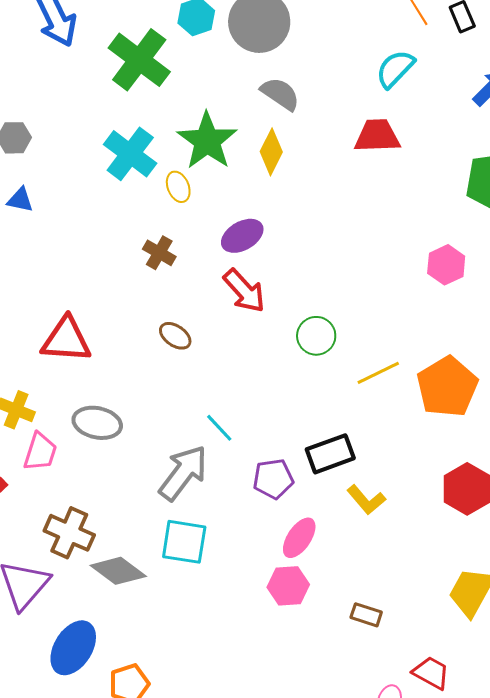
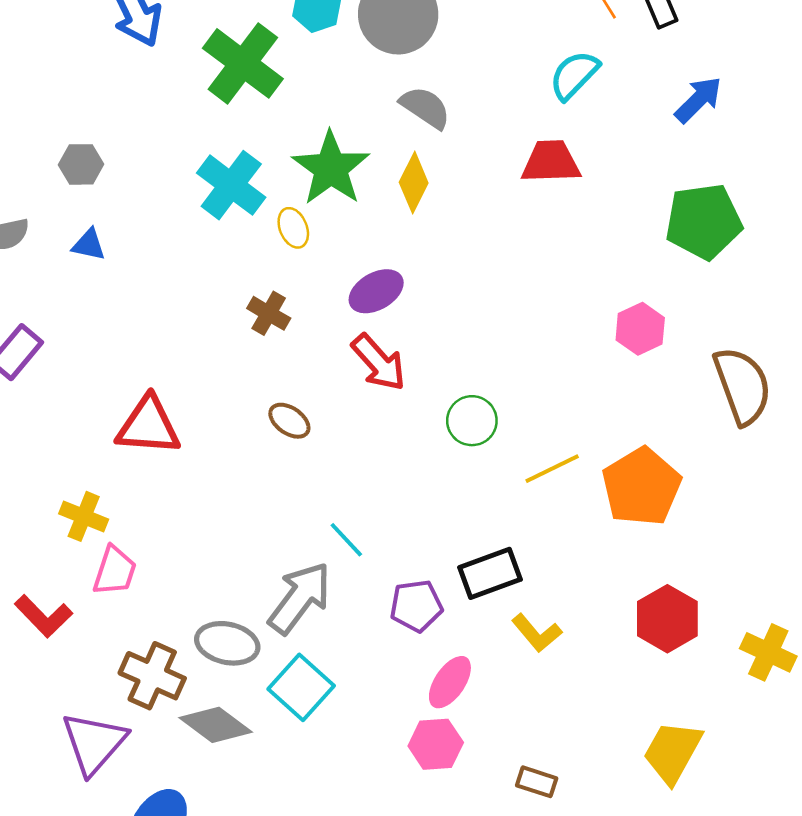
gray ellipse: (97, 423) -> (227, 643), moved
cyan square: (184, 542) -> (301, 687), turned 33

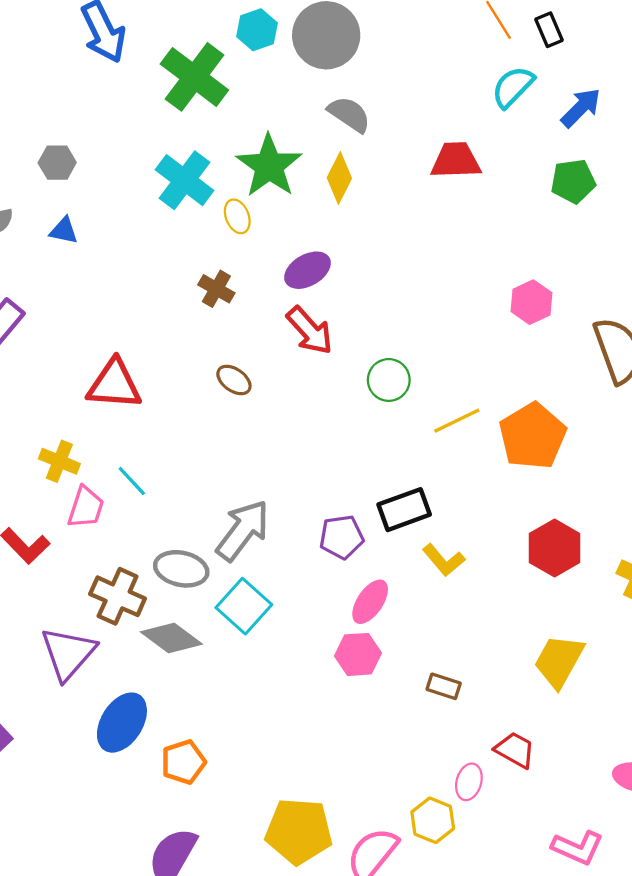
cyan semicircle: (574, 75) -> (513, 87), moved
green pentagon: (704, 221) -> (573, 181), moved, size x0.7
cyan line: (346, 540) -> (132, 481), moved

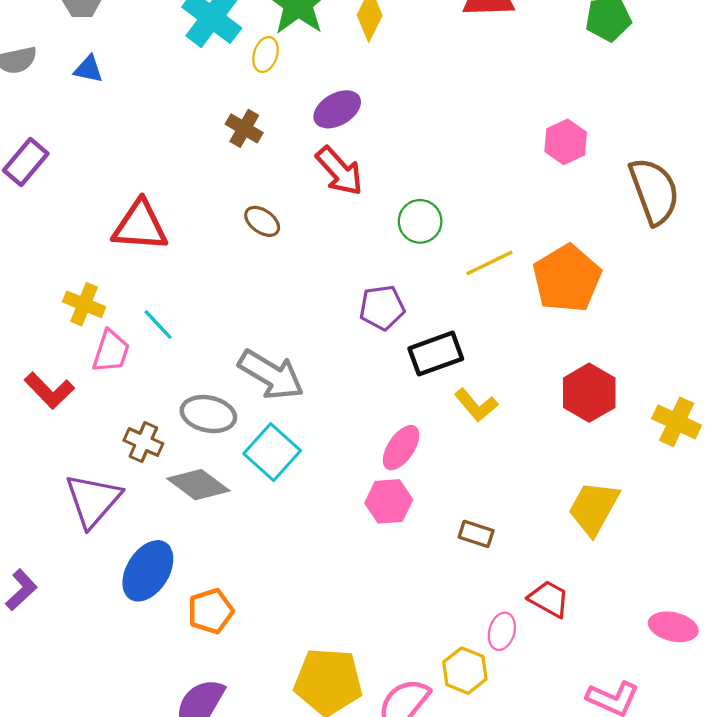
yellow ellipse: (237, 216) -> (265, 54), turned 40
gray arrow: (243, 530) -> (271, 375), turned 84
purple pentagon: (342, 537) -> (382, 308), moved
brown cross: (118, 596) -> (143, 442), size x0.7

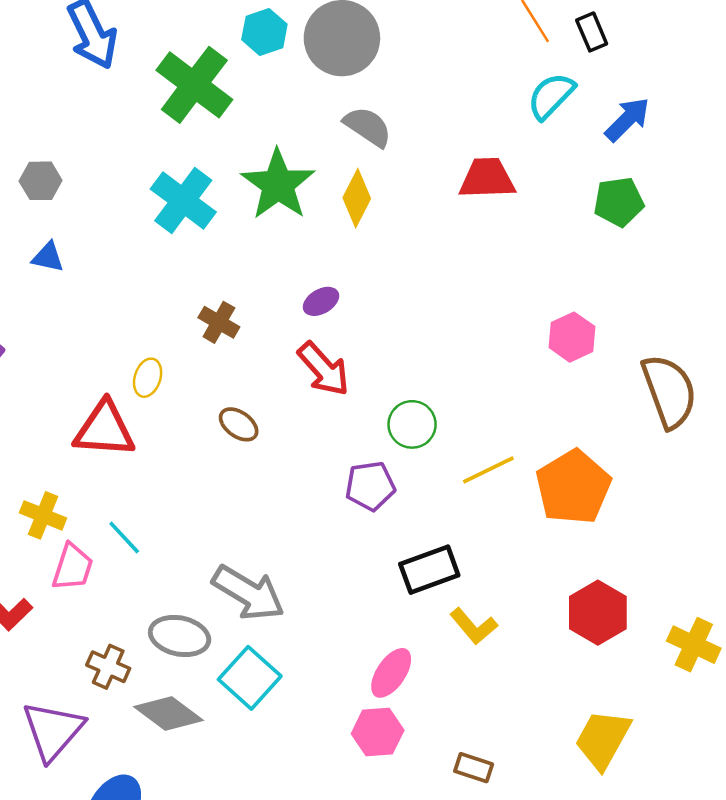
yellow ellipse: (265, 54) -> (148, 378), moved
purple ellipse: (337, 109) -> (321, 301), size x0.7
purple pentagon: (382, 308) -> (370, 486), moved

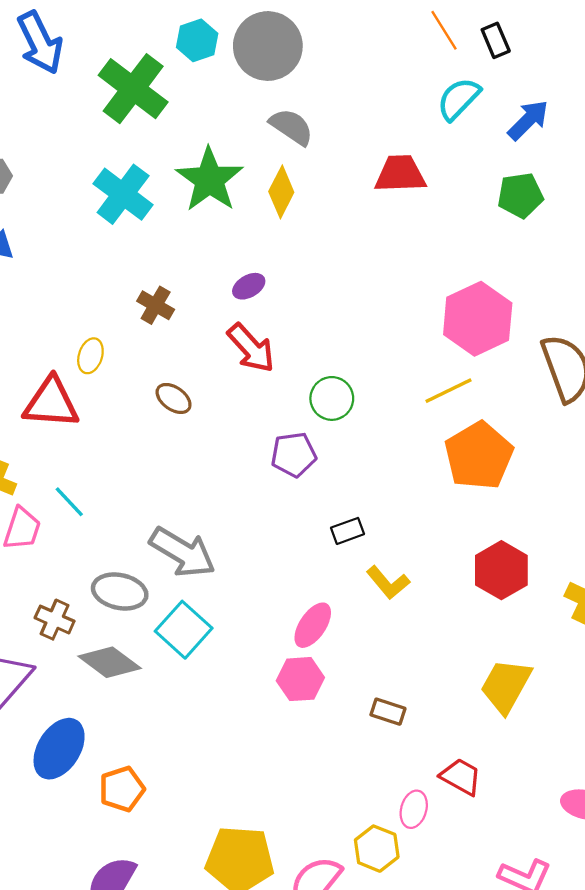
pink hexagon: (572, 337) -> (478, 319), size x1.6
yellow line: (488, 470) -> (449, 391), moved
black rectangle: (429, 570) -> (348, 531), size x0.6

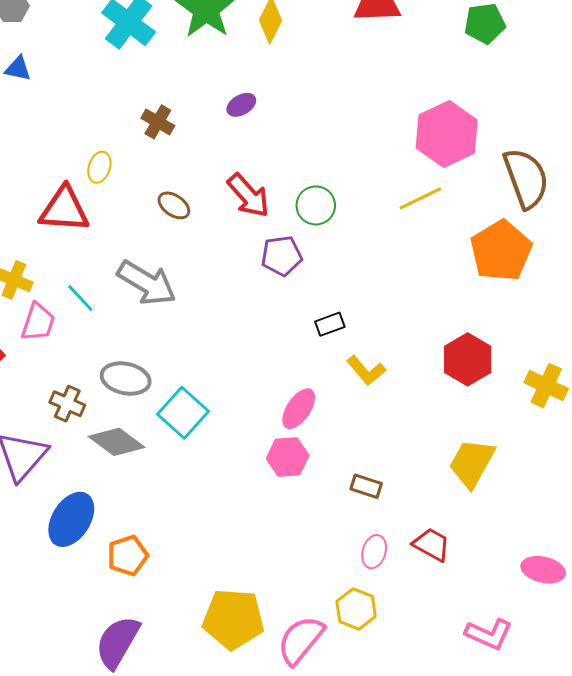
red arrow: (251, 348) -> (248, 195), moved
orange pentagon: (479, 456) -> (501, 251), moved
gray arrow: (183, 552) -> (147, 283), moved
pink ellipse: (414, 809) -> (374, 552), moved

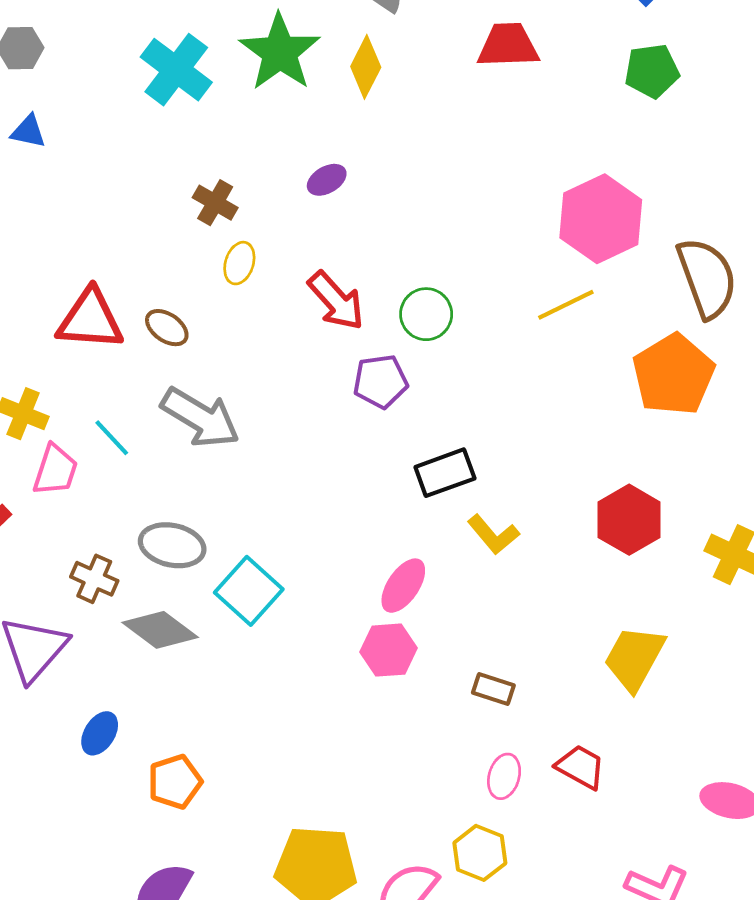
yellow ellipse: (99, 167) -> (239, 263), moved
brown ellipse: (174, 205) -> (167, 328), moved
black rectangle: (330, 324) -> (445, 473), size x1.5
blue ellipse: (71, 519) -> (100, 733), size x0.6

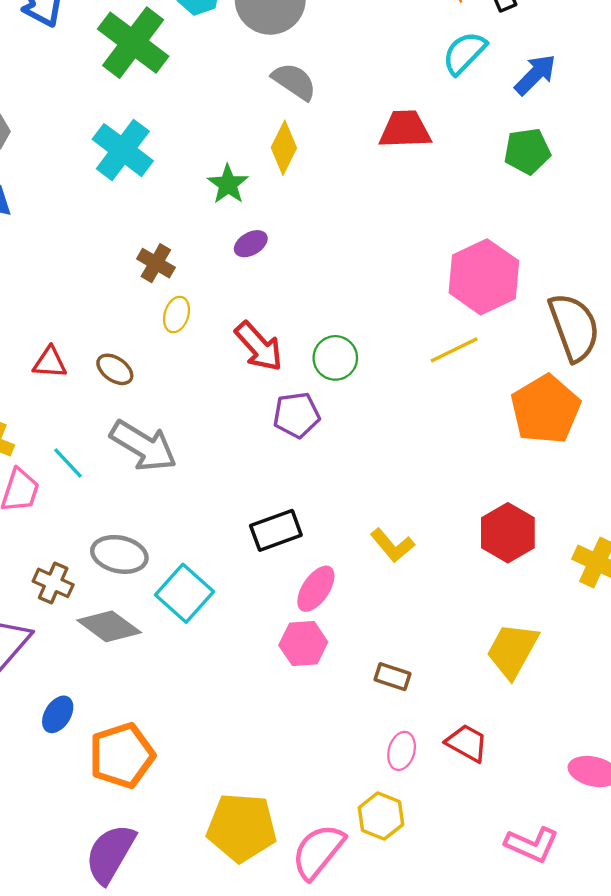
green star: (280, 52) -> (228, 184), moved, size x0.6
red triangle: (90, 320) -> (50, 362), size x0.6
black rectangle: (445, 473) -> (276, 530), moved
orange pentagon: (175, 782) -> (122, 755), size x1.4

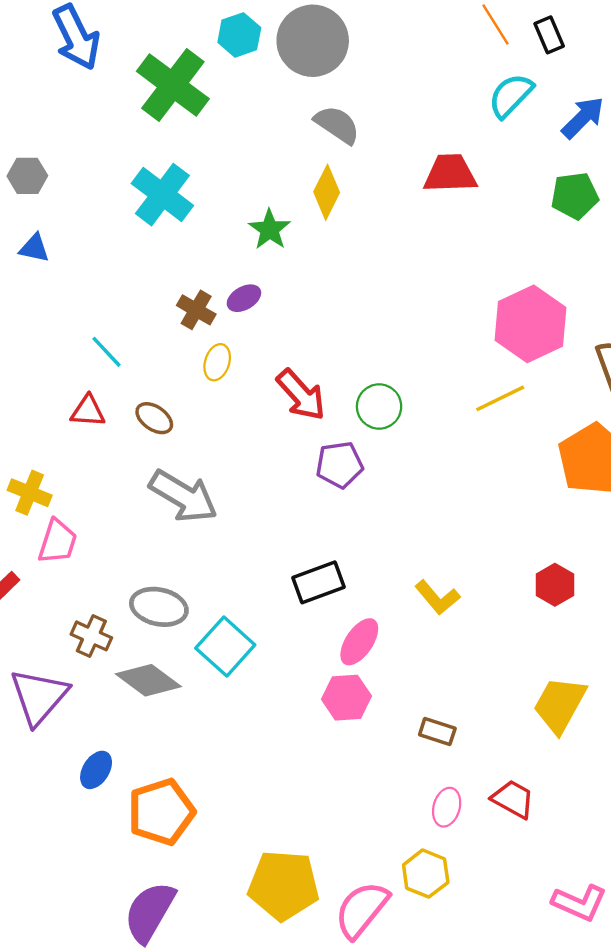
purple ellipse: (251, 244) -> (244, 298), moved
cyan line: (68, 463) -> (107, 352), moved
red hexagon: (508, 533) -> (555, 585), size x0.7

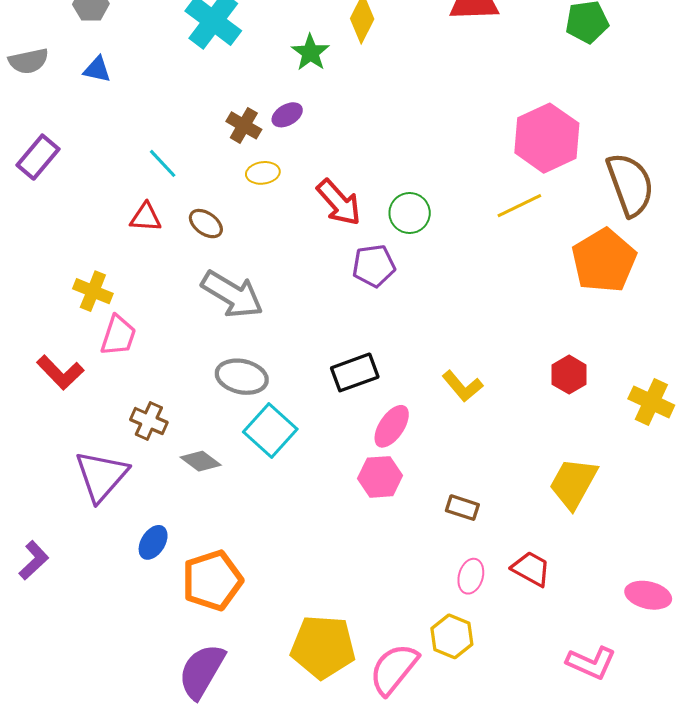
yellow ellipse: (217, 362) -> (263, 173), turned 64
gray ellipse: (159, 607) -> (242, 377), moved
gray diamond: (148, 680) -> (201, 461), size x0.7

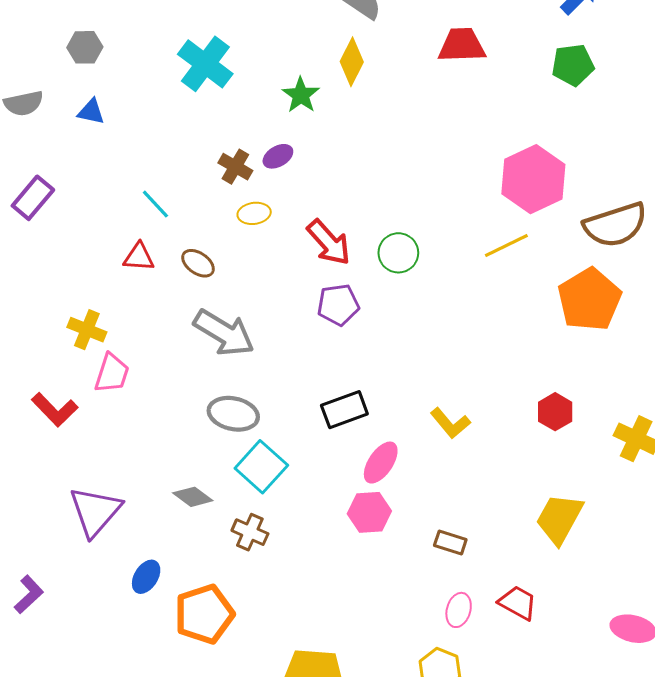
brown semicircle: (630, 185) -> (615, 225), turned 92
purple pentagon: (374, 266) -> (338, 305), moved
brown cross: (149, 421) -> (250, 532), moved

